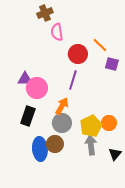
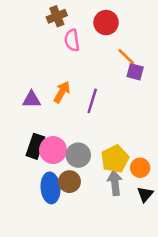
red circle: (78, 54) -> (106, 23), moved
purple square: (112, 64) -> (135, 72), moved
pink circle: (37, 88) -> (53, 150), moved
orange arrow: (62, 106) -> (62, 92), moved
orange circle: (109, 123) -> (140, 168), moved

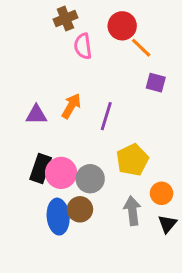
orange line: (126, 57) -> (141, 48), moved
yellow pentagon: (115, 159) -> (132, 160), moved

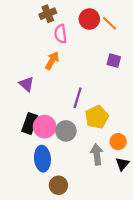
orange line: (141, 48) -> (110, 23), moved
orange arrow: (71, 106) -> (52, 61), moved
purple triangle: (36, 115) -> (26, 84), turned 42
purple line: (106, 116) -> (78, 98), moved
brown circle: (80, 209) -> (58, 185), moved

